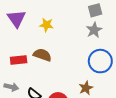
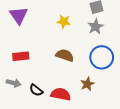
yellow star: (46, 25) -> (64, 21), moved
brown semicircle: (42, 55) -> (65, 55), moved

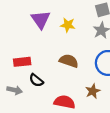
purple triangle: (19, 15) -> (41, 20), moved
black semicircle: (36, 90) -> (36, 80), moved

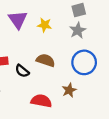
black semicircle: (36, 80) -> (22, 71), moved

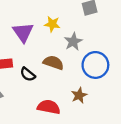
purple triangle: (18, 20) -> (23, 32), moved
gray star: (78, 30) -> (73, 42), moved

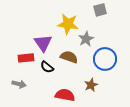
yellow star: (52, 24) -> (68, 24), size x1.5
purple triangle: (23, 32) -> (43, 43), moved

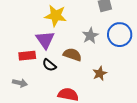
yellow star: (68, 24) -> (56, 16), moved
blue circle: (105, 59) -> (120, 35), moved
brown star: (91, 85) -> (100, 73), moved

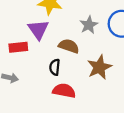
black semicircle: (49, 65) -> (55, 67), moved, turned 56
brown star: (100, 73) -> (99, 67), size x1.5

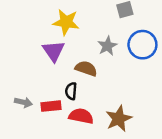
red rectangle: (18, 47) -> (51, 106), moved
brown star: (99, 67) -> (119, 119), moved

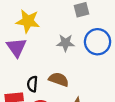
gray star: (107, 46) -> (66, 43), turned 30
brown semicircle: (86, 68) -> (59, 79), moved

